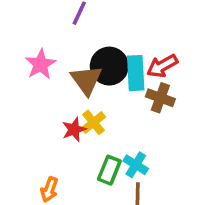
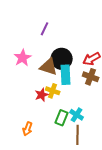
cyan rectangle: (136, 73) -> (66, 75), moved
brown triangle: (86, 80) -> (49, 67), turned -36
yellow cross: (93, 122) -> (53, 91), turned -32

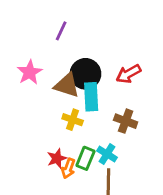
brown cross: (91, 77) -> (126, 121), moved
red star: (42, 95) -> (57, 158), moved
orange arrow: (28, 129) -> (68, 168), moved

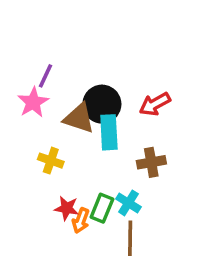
purple line: (61, 31) -> (45, 76), moved
yellow cross: (73, 120) -> (51, 161), moved
brown cross: (126, 121) -> (151, 162), turned -30
red star: (57, 158) -> (67, 208), turned 30

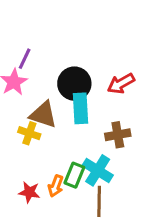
brown triangle: (79, 118) -> (43, 115), moved
cyan cross: (128, 203) -> (98, 170), size x1.4
red star: (67, 208) -> (29, 192), moved

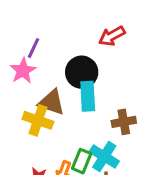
red arrow: (121, 84) -> (112, 36), moved
yellow cross: (29, 133) -> (38, 120), size x1.4

